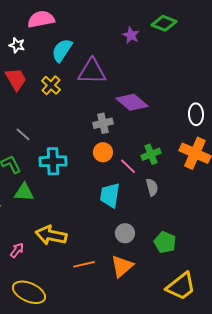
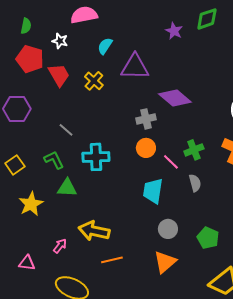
green diamond: (164, 23) -> (207, 19), turned -40
cyan semicircle: (62, 50) -> (105, 46), size x0.7
orange line: (84, 264) -> (112, 260), moved

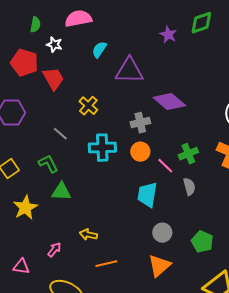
green semicircle: (26, 26) -> (35, 25), moved
yellow cross: (94, 81) -> (88, 106), moved
cyan cross: (96, 157) -> (102, 148), moved
yellow arrow: (94, 231) -> (88, 235), size x0.6

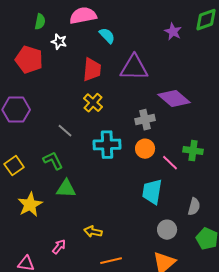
cyan semicircle: (99, 50) -> (107, 36), moved, turned 102
red trapezoid: (53, 79) -> (92, 70), moved, turned 35
green cross: (188, 154) -> (193, 151), turned 30
gray semicircle: (189, 187) -> (194, 207), moved, turned 30

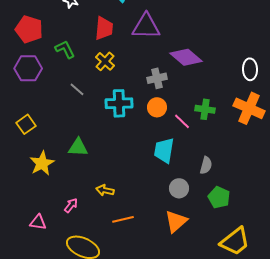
red pentagon: (29, 60) -> (29, 29), moved
green L-shape: (53, 161) -> (65, 49), moved

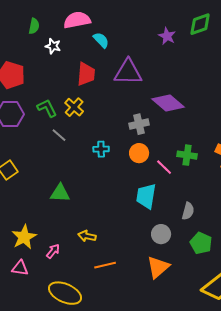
green L-shape: (65, 49) -> (47, 108), moved
yellow cross: (105, 61) -> (74, 107), moved
cyan cross: (119, 103) -> (101, 149), size x0.6
yellow star: (42, 163) -> (24, 237), moved

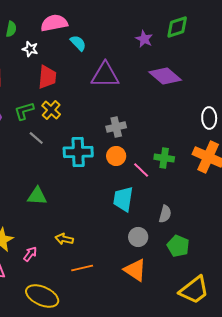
red trapezoid: (86, 74) -> (47, 77), moved
purple diamond: (168, 103) -> (165, 76), moved
green L-shape: (47, 108) -> (24, 111), turned -80
cyan cross: (101, 149) -> (78, 152), size x1.8
orange triangle: (158, 267) -> (135, 270), turned -45

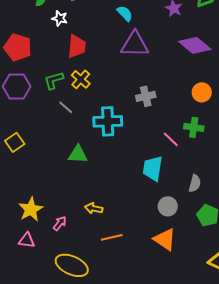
cyan semicircle: (78, 43) -> (125, 13), moved
orange circle: (116, 156) -> (202, 92), moved
green triangle: (37, 196) -> (78, 154), moved

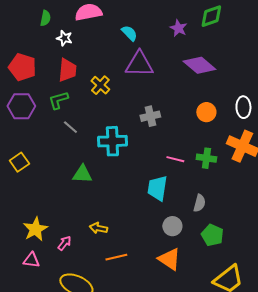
red trapezoid: (77, 46) -> (67, 70), moved
yellow cross: (81, 79) -> (100, 85), moved
green cross: (194, 127) -> (206, 158), moved
pink line: (171, 139) -> (175, 159), turned -30

